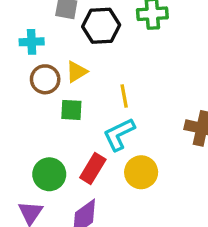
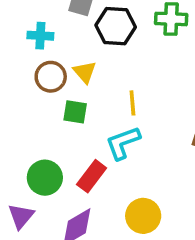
yellow triangle: (77, 72) -> (85, 72), turned -45
yellow circle: (141, 172) -> (143, 216), moved

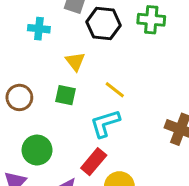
brown circle: (51, 77) -> (19, 97), moved
yellow line: (132, 103) -> (115, 90), turned -50
red rectangle: (92, 176) -> (94, 162), moved

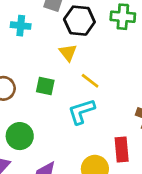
yellow triangle: (75, 61) -> (68, 53), moved
red rectangle: (94, 162) -> (122, 150), moved, turned -45

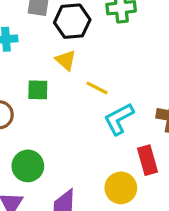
green square: (45, 86) -> (38, 90), moved
cyan L-shape: (81, 111) -> (119, 119), moved

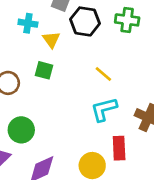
yellow triangle: (66, 60) -> (51, 40), moved
yellow line: (97, 88) -> (103, 74), moved

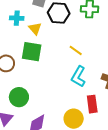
green square: (44, 70) -> (32, 52), size x1.5
cyan L-shape: (104, 109) -> (78, 76), turned -40

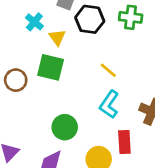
cyan cross: (17, 18) -> (34, 22), turned 32
green circle: (19, 97) -> (65, 127), moved

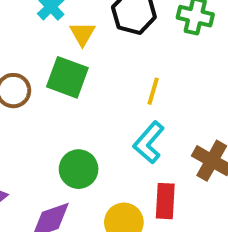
yellow line: (108, 70) -> (153, 91), turned 60

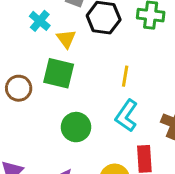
green circle: (79, 169) -> (76, 127), moved

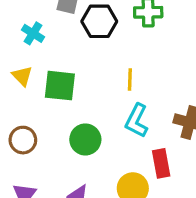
yellow triangle: (66, 39) -> (22, 76), moved
brown circle: (19, 88) -> (23, 140), moved

